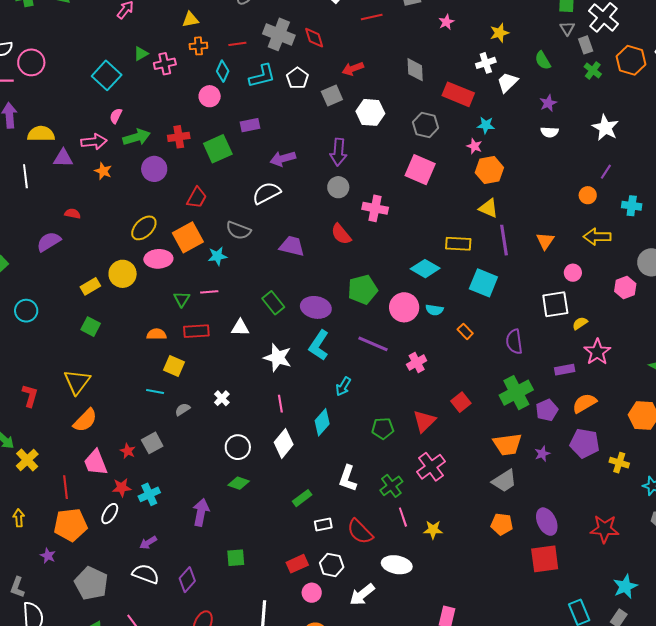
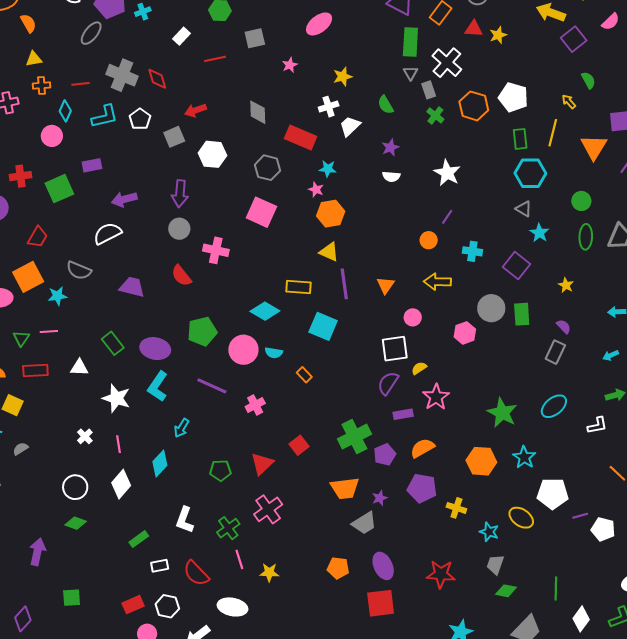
purple semicircle: (514, 342) -> (388, 383), moved, turned 40
white cross: (222, 398) -> (85, 436), moved
gray trapezoid: (504, 481) -> (364, 523), moved

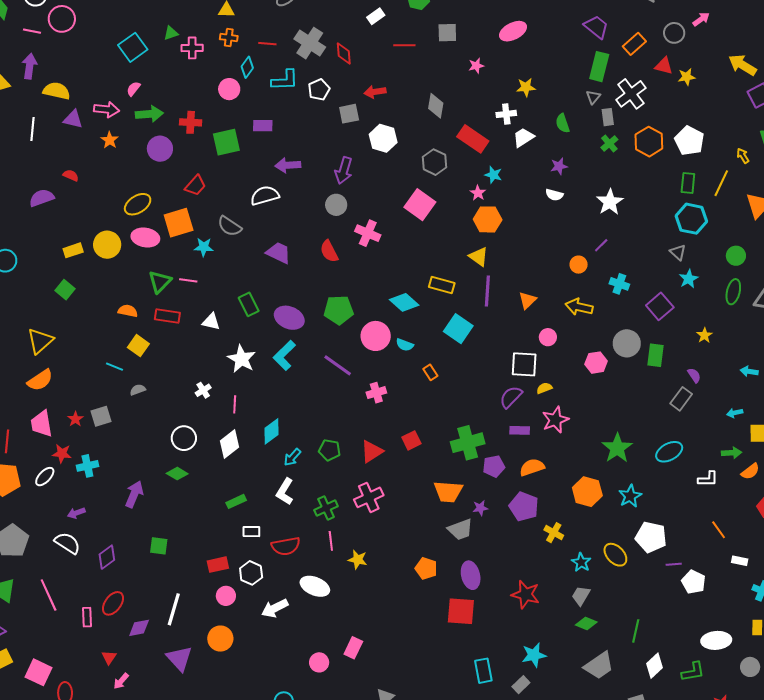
green triangle: (21, 338) -> (160, 282), size x1.4
cyan arrow: (182, 428) -> (292, 457), moved
red semicircle: (196, 573) -> (286, 546), turned -68

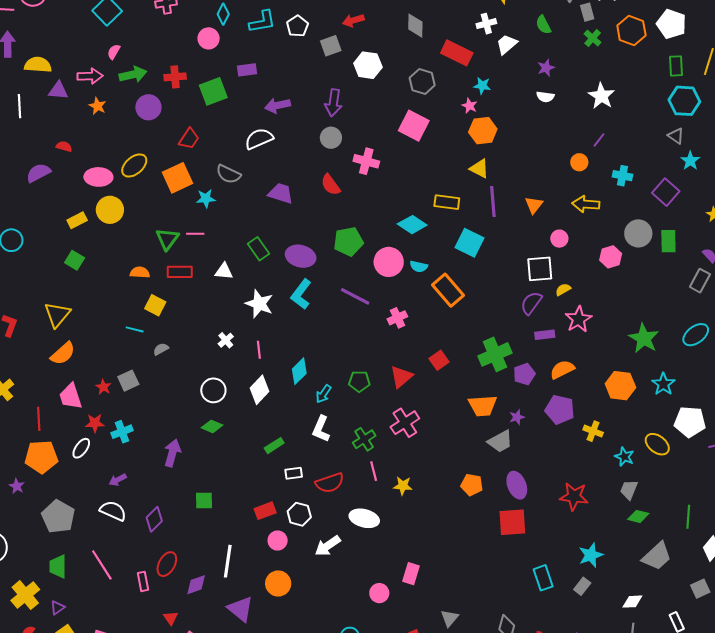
pink ellipse: (145, 238) -> (98, 177), moved
orange rectangle: (430, 372) -> (448, 290), size x2.0

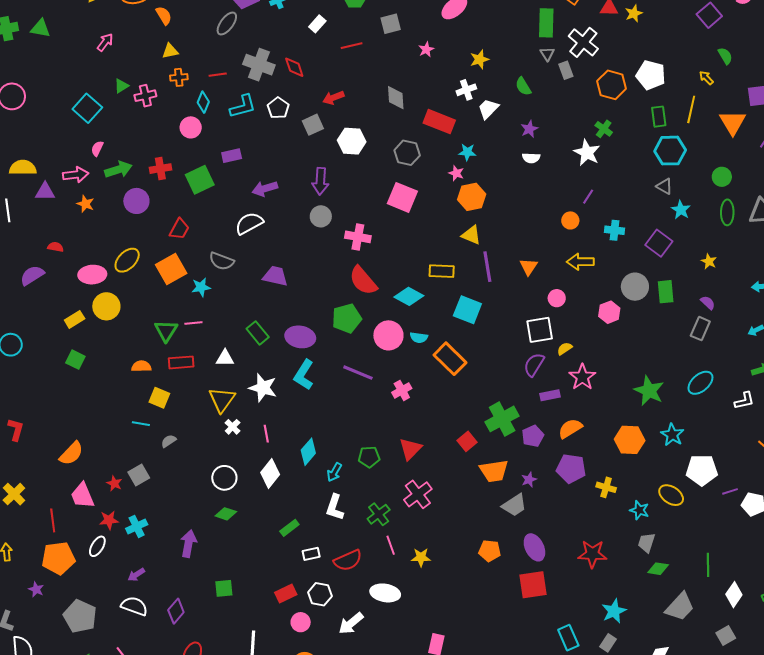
green cross: (593, 38) -> (604, 129), moved
red semicircle: (331, 185) -> (363, 281), moved, size x1.4
yellow triangle: (57, 315) -> (222, 400), moved
red square: (439, 360) -> (467, 441), moved

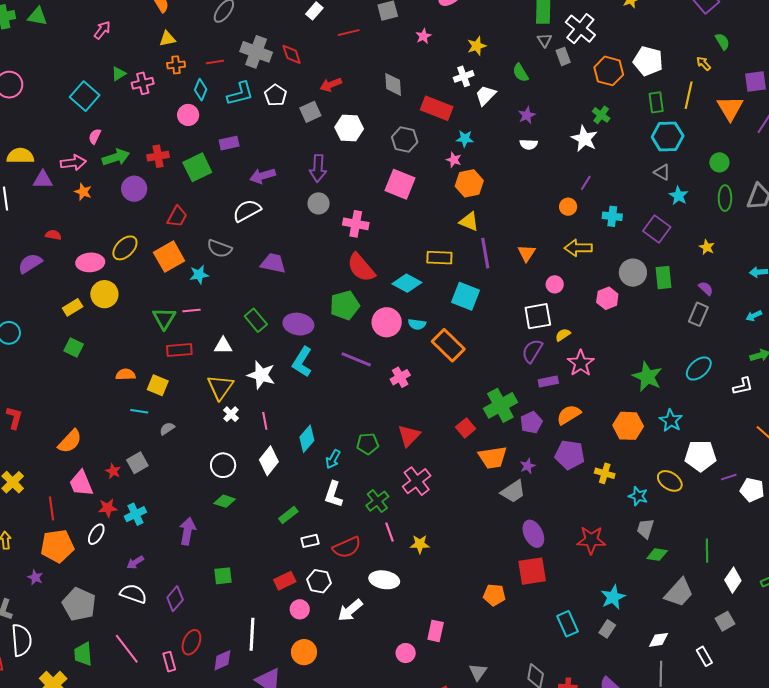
orange semicircle: (141, 366) -> (126, 374), moved
orange pentagon: (490, 551) -> (494, 595), moved

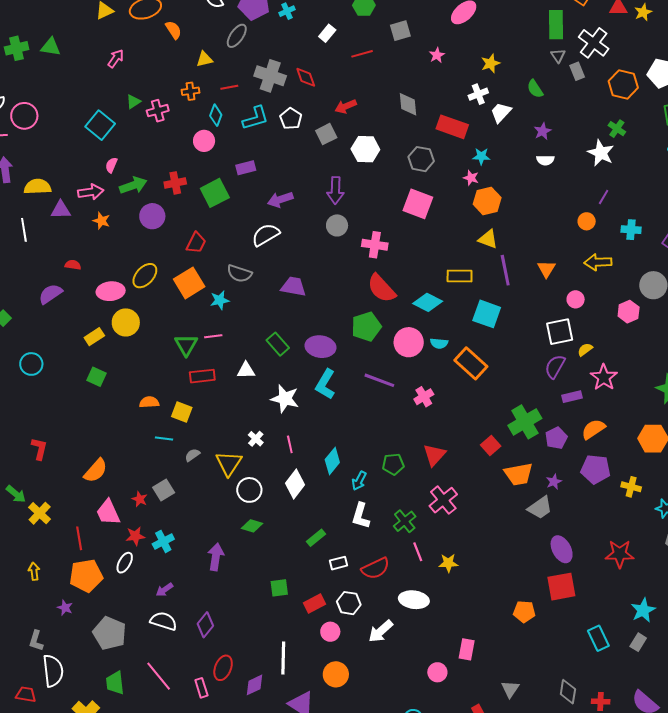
yellow triangle: (167, 39) -> (204, 59), moved
yellow triangle: (220, 387) -> (229, 463), moved
green square: (223, 576) -> (279, 588), moved

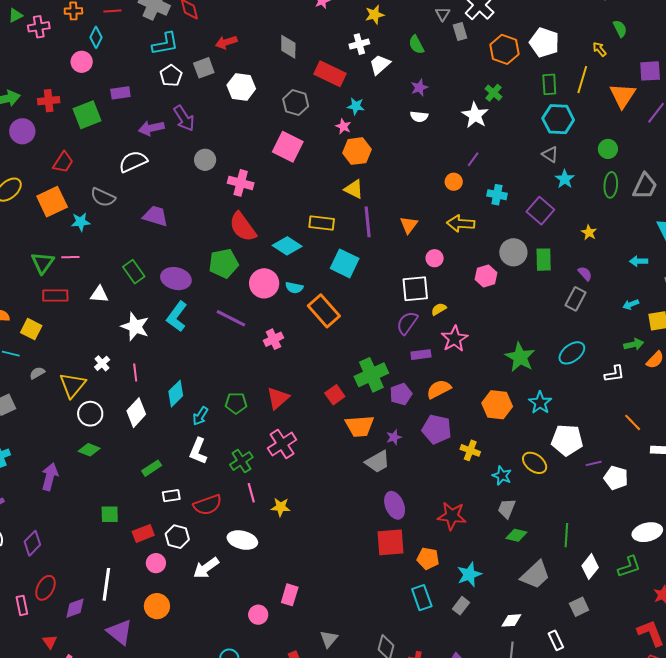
cyan L-shape: (256, 118) -> (165, 44), moved
white pentagon: (291, 119) -> (171, 76), moved
purple arrow: (335, 190) -> (184, 118), moved, turned -40
orange pentagon: (524, 612) -> (428, 558), moved

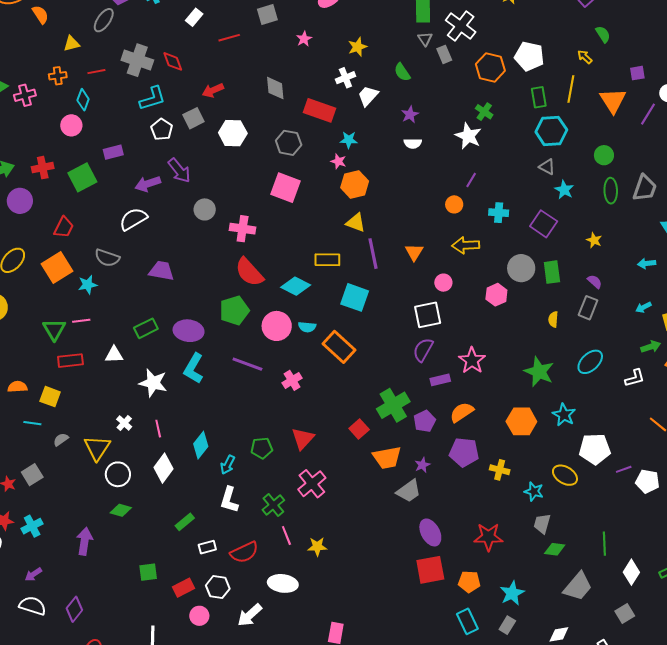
purple square: (650, 71) -> (637, 73), size x0.7
green rectangle: (134, 272) -> (146, 328), turned -75
yellow semicircle: (439, 309) -> (553, 319), moved, turned -49

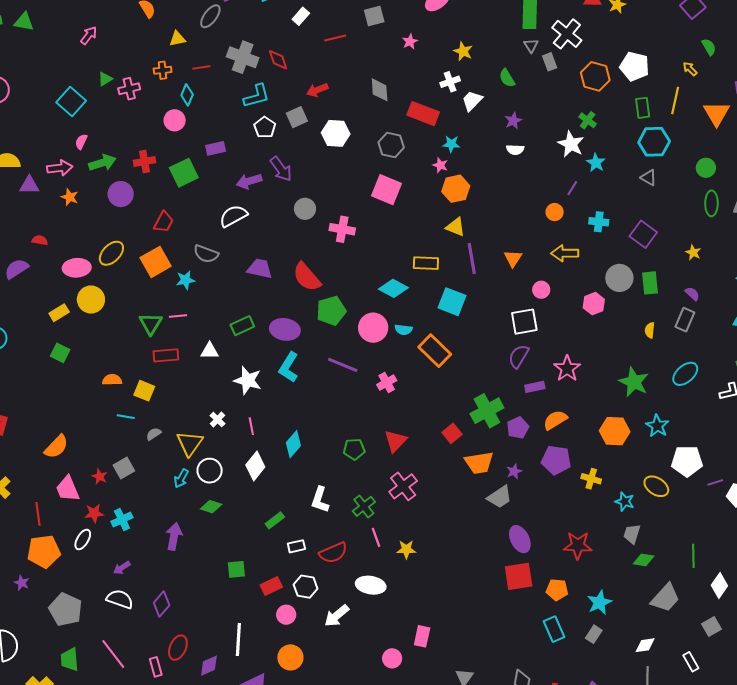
yellow star: (357, 47) -> (463, 51), turned -30
cyan star: (564, 190) -> (596, 163), moved
red semicircle: (249, 272) -> (307, 277), moved
cyan arrow: (228, 465) -> (181, 478), moved

